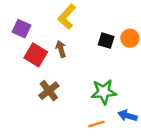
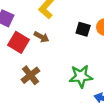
brown arrow: (61, 49) -> (41, 37), turned 136

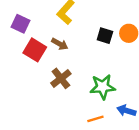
brown cross: (30, 75) -> (61, 78), moved

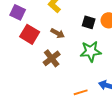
brown arrow: (60, 44) -> (58, 33), moved
green star: (103, 87) -> (91, 51), moved

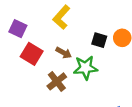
green star: (91, 51) -> (85, 68), moved

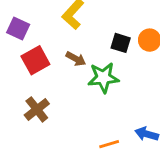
red square: (32, 54) -> (35, 60), turned 30
brown cross: (57, 81) -> (37, 109), moved

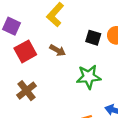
green star: (103, 78) -> (89, 77), moved

